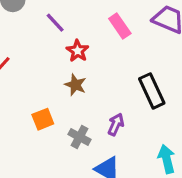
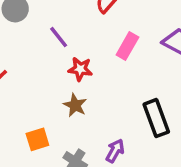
pink rectangle: (120, 26) -> (127, 46), turned 60
red star: (78, 51) -> (80, 69), turned -30

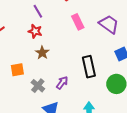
pink rectangle: (127, 46) -> (78, 22), turned -63
red star: (80, 69) -> (35, 31), moved

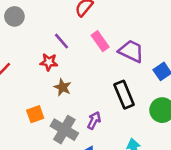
purple line: (38, 11) -> (62, 41), moved
purple trapezoid: (109, 24) -> (131, 51), moved
gray cross: (38, 86) -> (64, 130), size x1.5

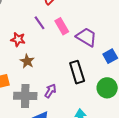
purple line: (62, 41) -> (40, 23), moved
gray cross: (64, 130) -> (25, 96), turned -35

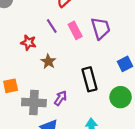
purple trapezoid: (86, 37) -> (101, 28), moved, turned 40
brown star: (27, 61) -> (48, 61), moved

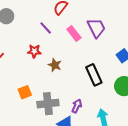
purple line: (52, 26) -> (46, 28), moved
purple arrow: (61, 98) -> (77, 106), moved

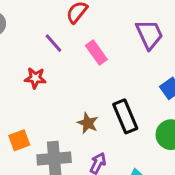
purple trapezoid: (96, 28) -> (149, 34), moved
brown star: (55, 65) -> (88, 123), moved

